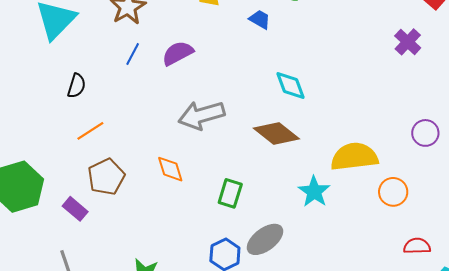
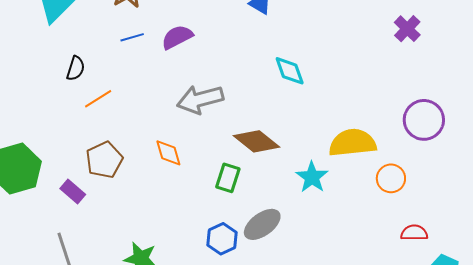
blue line: (133, 54) -> (132, 37), turned 45
orange line: (90, 131) -> (98, 99), moved
brown diamond: (276, 133) -> (257, 141), moved
purple circle: (425, 133) -> (424, 120), size x1.5

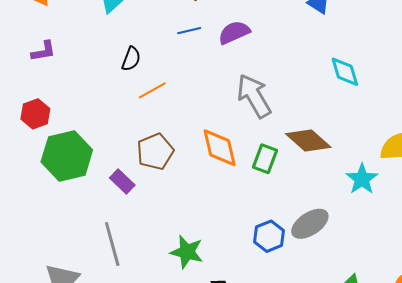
gray arrow: (200, 99) -> (254, 96), turned 72
orange diamond: (168, 153) -> (220, 148), size x1.4
green rectangle: (228, 178) -> (265, 159), moved

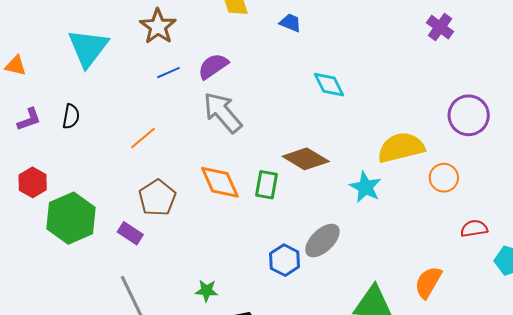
black semicircle: (131, 59) -> (71, 116), moved
gray arrow: (254, 96) -> (223, 112), moved
green star: (187, 252) -> (207, 291), size x0.7

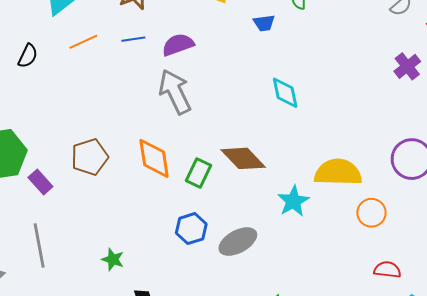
blue trapezoid: (290, 23) -> (264, 23), turned 135
orange line: (143, 138) -> (83, 42), moved
purple rectangle: (130, 233) -> (40, 182), moved
blue hexagon: (285, 260) -> (191, 229), moved

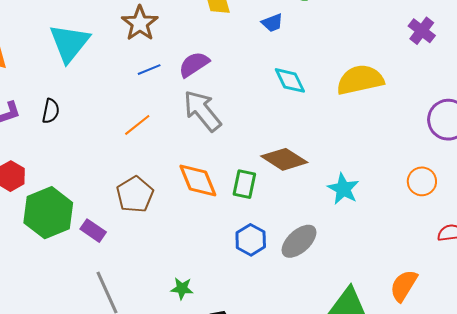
orange line: (83, 42) -> (137, 125), moved
cyan diamond: (285, 93) -> (290, 80), moved
yellow semicircle: (338, 172) -> (360, 80), moved

